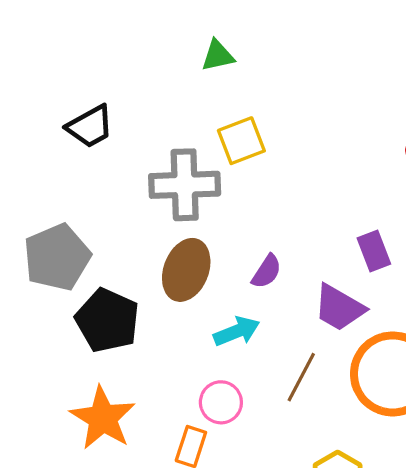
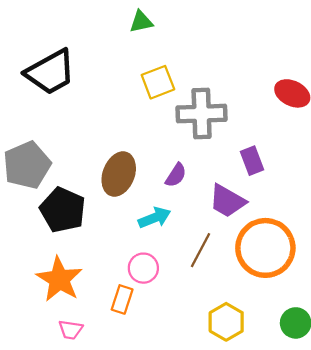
black trapezoid: (90, 126) -> (50, 72), size x1.5
gray cross: (185, 185) -> (202, 114), moved

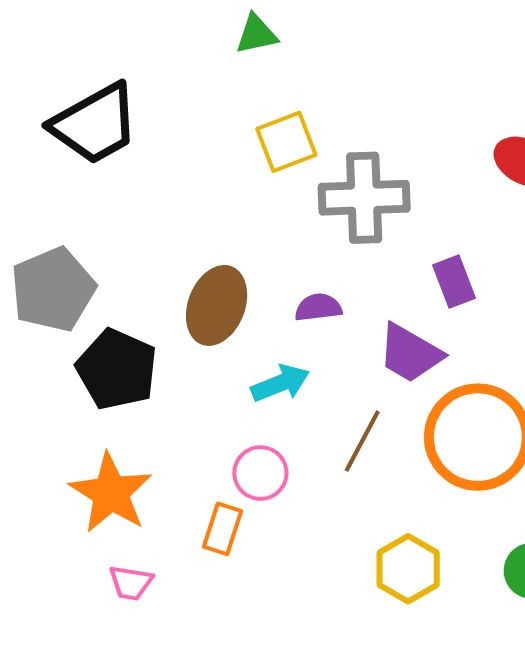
purple semicircle: (176, 175) -> (318, 307), turned -130

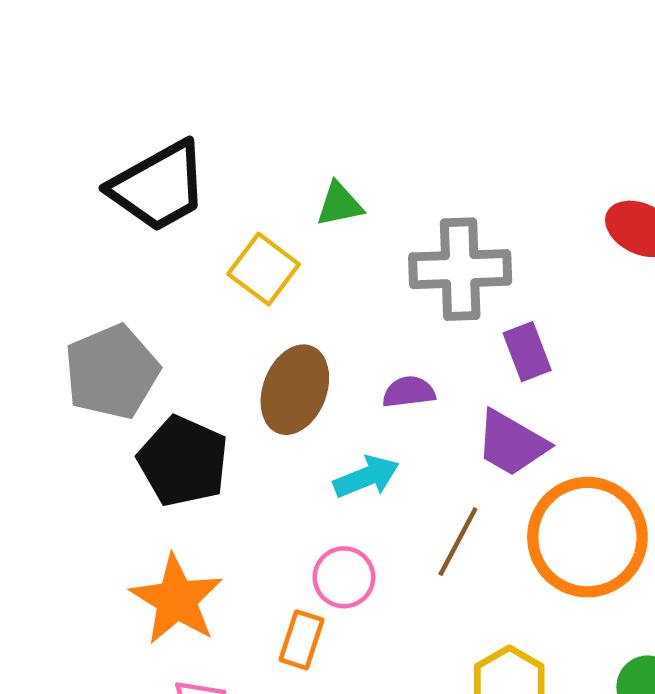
green triangle: (256, 34) -> (340, 204), moved
yellow square: (286, 142) -> (264, 269), moved, turned -32
purple rectangle: (454, 282) -> (527, 352), moved

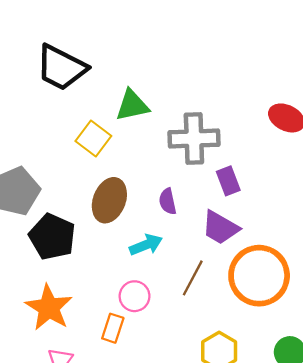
black trapezoid: (159, 186) -> (61, 68), moved, turned 56
green triangle: (340, 204) -> (132, 105), size x1.4
purple semicircle: (409, 392) -> (168, 201), turned -95

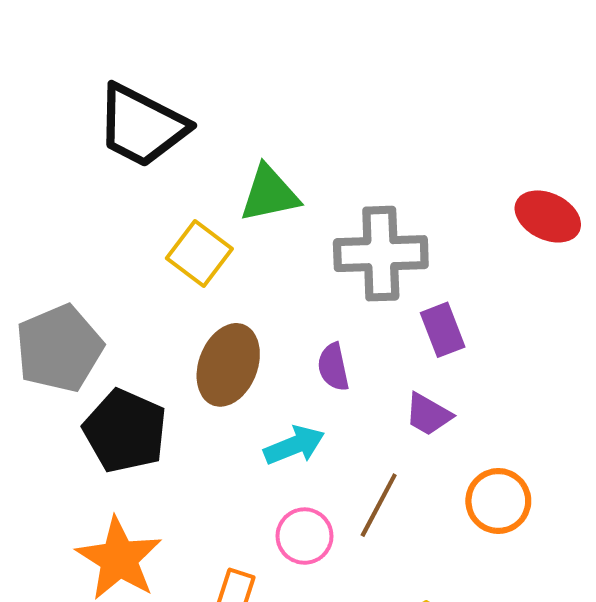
purple trapezoid: (220, 228) -> (428, 414), size x0.7
orange circle: (259, 276) -> (498, 501), size x0.6
pink circle: (135, 296) -> (304, 536), moved

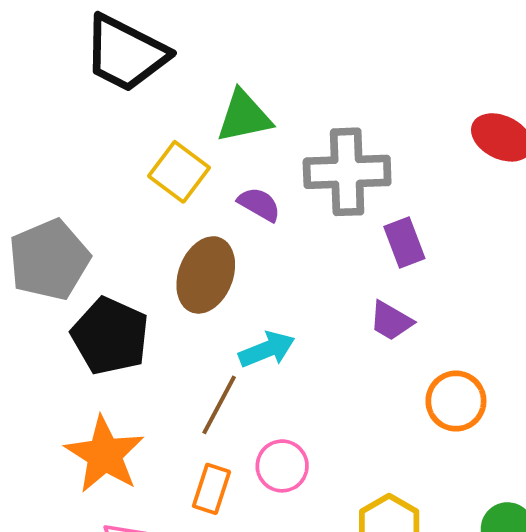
purple semicircle: (333, 367) -> (259, 204), moved, turned 132
brown line: (379, 505) -> (219, 405), moved
pink circle: (304, 536) -> (282, 466), moved

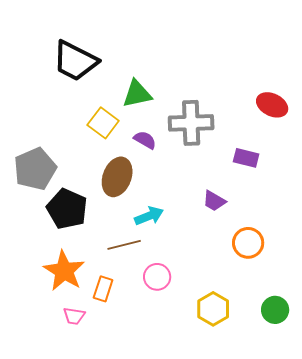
purple rectangle: (404, 243) -> (246, 158), moved, turned -55
brown line: (219, 405) -> (124, 245), turned 48
orange rectangle: (211, 489) -> (103, 289), moved

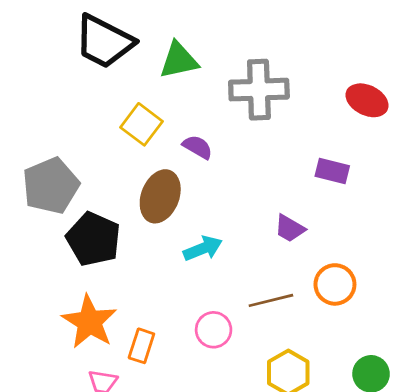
green triangle: (137, 94) -> (179, 60), moved
gray cross: (191, 123) -> (259, 90), moved
brown line: (124, 245) -> (271, 300), moved

